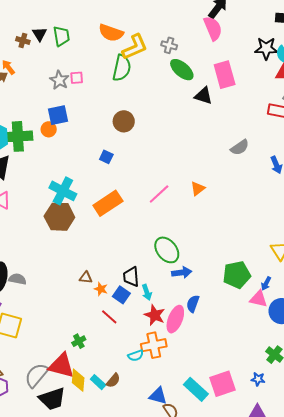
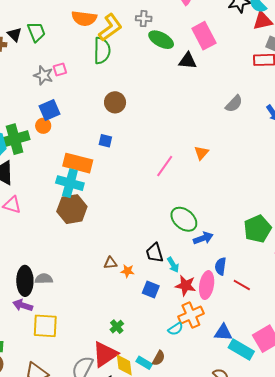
orange rectangle: (108, 203) -> (78, 163), moved, turned 60
blue square: (121, 295) -> (151, 289), moved
red line: (109, 317) -> (242, 285), moved
red triangle: (61, 366) -> (105, 354), turned -36
blue triangle: (158, 396) -> (223, 332), moved

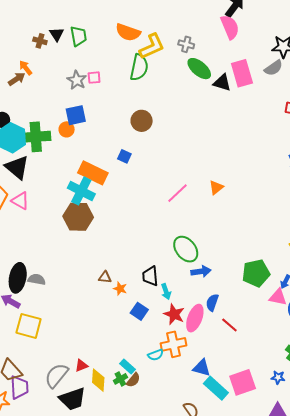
black triangle: (188, 61) -> (222, 83), moved
gray semicircle: (234, 104) -> (274, 68), moved
green cross: (117, 327) -> (120, 379), moved
red triangle: (105, 354) -> (81, 366), size x0.5
cyan rectangle: (144, 363) -> (127, 367), moved

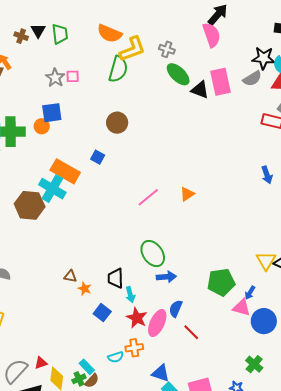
brown hexagon: (78, 217) -> (30, 205), moved
orange cross: (174, 344) -> (134, 348), size x0.7

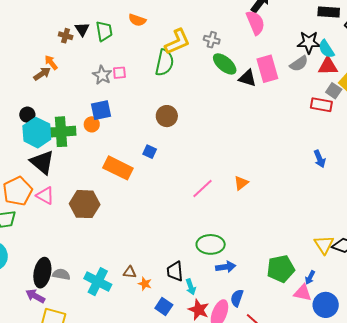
orange semicircle: (110, 33) -> (137, 20), moved, size x0.7
cyan cross: (52, 189) -> (98, 282), moved
green ellipse: (153, 254) -> (211, 244), turned -52

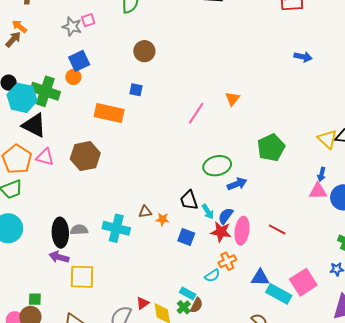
green cross: (61, 132) -> (45, 91), turned 36
blue arrow: (320, 159) -> (303, 57), turned -42
green pentagon: (281, 269) -> (271, 148), moved
blue semicircle: (237, 298) -> (226, 216), moved, turned 30

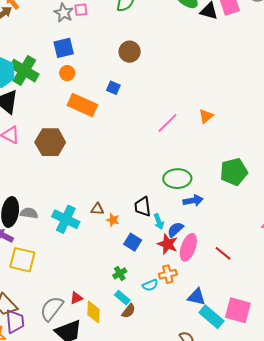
orange circle: (73, 77) -> (67, 73), moved
pink square: (303, 282) -> (238, 310), turned 36
green cross: (184, 307) -> (120, 273), moved

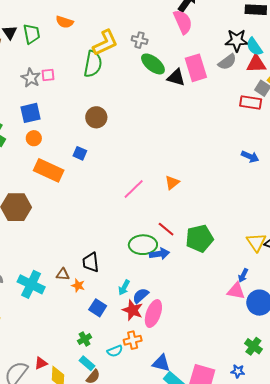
blue arrow: (193, 201) -> (159, 254), moved
black trapezoid: (143, 207) -> (91, 262), moved
cyan arrow: (159, 222) -> (124, 288), turned 49
red line: (223, 253) -> (166, 229), moved

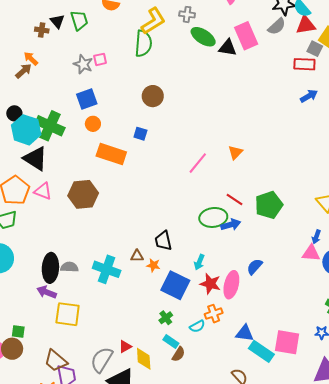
blue arrow: (250, 157) -> (309, 96), moved, turned -48
blue semicircle: (141, 296) -> (255, 267), moved
blue square: (98, 308) -> (175, 285), size x1.6

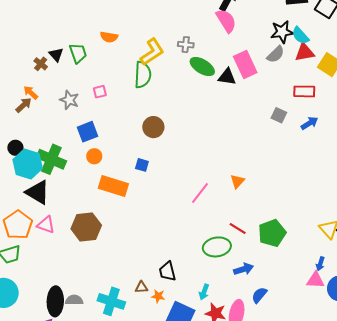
brown cross: (42, 30) -> (41, 64), turned 32
gray square: (315, 49) -> (279, 115), moved
gray star: (83, 64) -> (69, 100), moved
blue arrow: (231, 225) -> (243, 269), moved

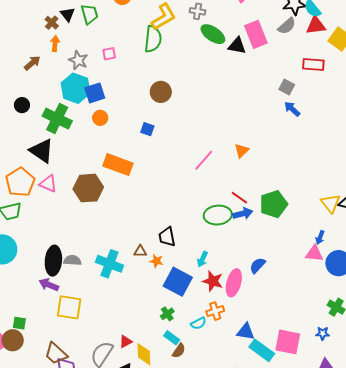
orange arrow: (31, 93) -> (55, 44), moved, turned 49
blue arrow: (309, 123) -> (292, 109), moved, turned -108
cyan hexagon: (28, 164) -> (76, 88), moved
orange rectangle: (113, 186) -> (118, 165), moved
blue arrow: (243, 269) -> (243, 214), moved

